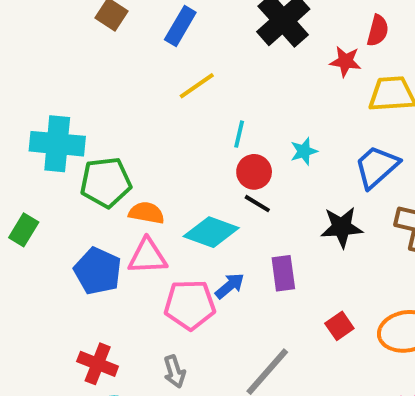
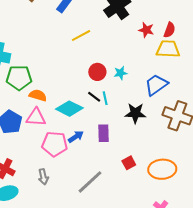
red semicircle: (378, 31) -> (169, 30), moved
yellow line: (197, 86) -> (81, 35), moved
cyan line: (239, 134) -> (105, 98), moved, turned -32
red circle: (254, 172) -> (97, 72), moved

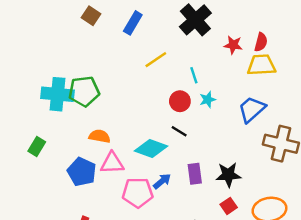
green pentagon: (19, 78) -> (84, 91), moved
orange semicircle: (38, 95) -> (100, 136), moved
cyan line: (105, 98) -> (194, 75), moved
black star: (135, 113) -> (228, 175), moved

